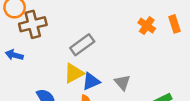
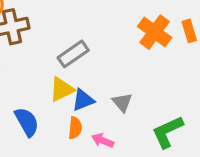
orange cross: (147, 26) -> (155, 32), size x1.5

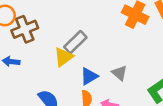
yellow triangle: (62, 89) -> (64, 57), moved

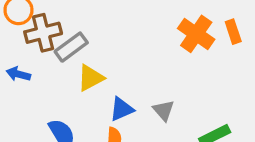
gray rectangle: (75, 42) -> (71, 47), moved

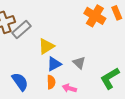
yellow triangle: (91, 78) -> (46, 46), moved

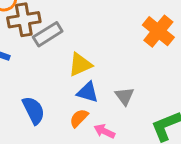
blue triangle: (54, 64) -> (88, 92), turned 35
orange semicircle: (51, 82) -> (79, 118), turned -144

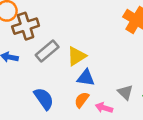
gray rectangle: (48, 34) -> (47, 51), moved
gray triangle: (125, 96) -> (125, 92), moved

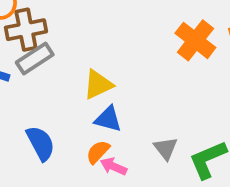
gray rectangle: (47, 51) -> (35, 58), moved
pink arrow: (104, 108) -> (113, 166), moved

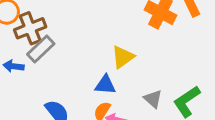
yellow triangle: (98, 84) -> (123, 57), moved

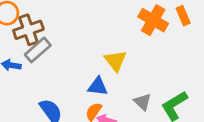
yellow triangle: (123, 57) -> (116, 61), turned -35

